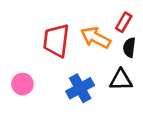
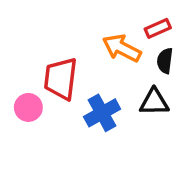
red rectangle: (124, 22) -> (158, 28), turned 36
red trapezoid: (56, 40) -> (61, 79), moved

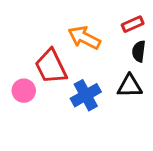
orange arrow: (122, 48) -> (84, 38), moved
red trapezoid: (61, 79) -> (51, 66), turned -33

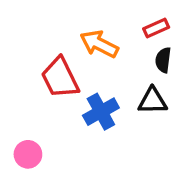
pink circle: (24, 91) -> (28, 154), moved

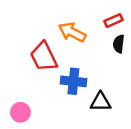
black triangle: (153, 101) -> (101, 102), moved
blue cross: (101, 112) -> (73, 81), turned 35

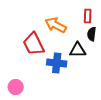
red rectangle: (113, 21) -> (88, 16), turned -64
black triangle: (101, 102) -> (78, 50), moved

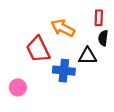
pink circle: (16, 87) -> (18, 87), moved

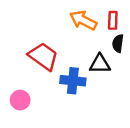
orange arrow: (63, 28) -> (83, 20), moved
red trapezoid: (38, 49) -> (43, 56), turned 152

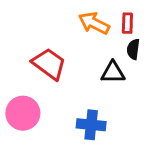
blue cross: (73, 81) -> (91, 125), moved
pink circle: (20, 100) -> (23, 113), size x1.5

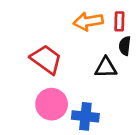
orange arrow: (94, 23) -> (88, 21), turned -36
pink circle: (23, 113) -> (52, 104), moved

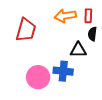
red trapezoid: (46, 59) -> (26, 30), moved, turned 70
blue cross: (85, 116) -> (63, 71), moved

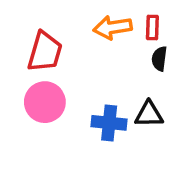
black triangle: (78, 50) -> (149, 114), moved
pink circle: (38, 77) -> (45, 102), moved

